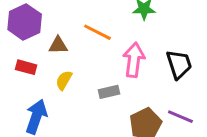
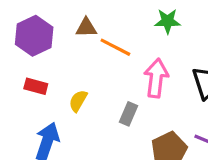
brown triangle: (58, 45) -> (86, 28), moved
gray rectangle: (109, 92) -> (128, 114), turned -54

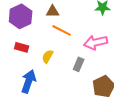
orange line: (115, 47) -> (62, 30), moved
pink arrow: (156, 78) -> (96, 42), turned -110

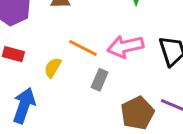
orange line: (62, 30) -> (83, 48), moved

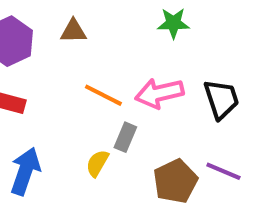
yellow semicircle: (53, 68) -> (97, 163), moved

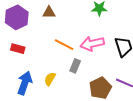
yellow semicircle: (97, 163) -> (50, 79), moved

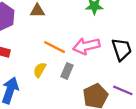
yellow semicircle: (50, 79) -> (40, 70), moved

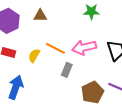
yellow semicircle: (40, 70) -> (34, 56), moved

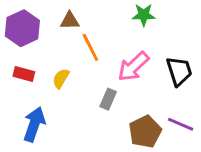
pink arrow: (84, 47) -> (133, 67), turned -30
orange line: (56, 48) -> (90, 47), moved, turned 36

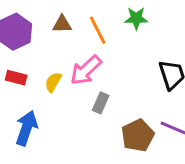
orange line: (90, 47) -> (98, 30), moved
pink arrow: (133, 67) -> (86, 70), moved

